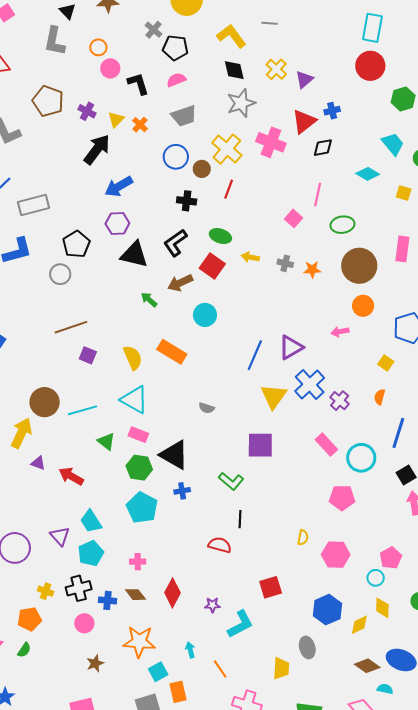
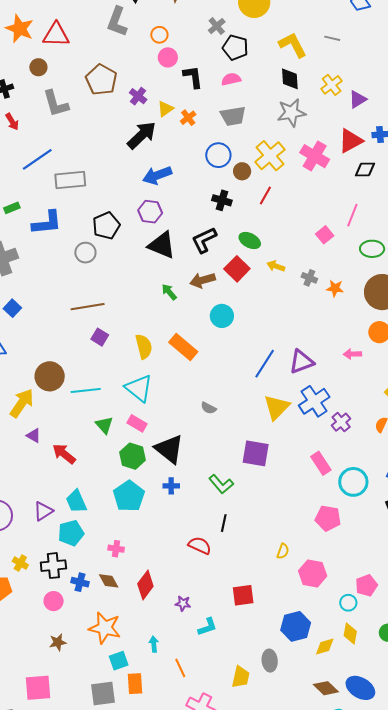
purple triangle: (60, 536) -> (43, 511), turned 30
cyan L-shape: (240, 624) -> (207, 627), size x0.7

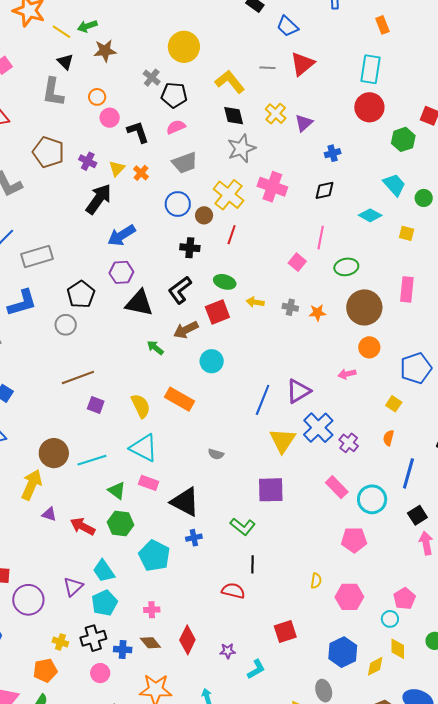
red triangle: (351, 141) -> (302, 64), moved
red square: (237, 269) -> (217, 312), turned 35
green hexagon: (133, 456) -> (121, 523), moved

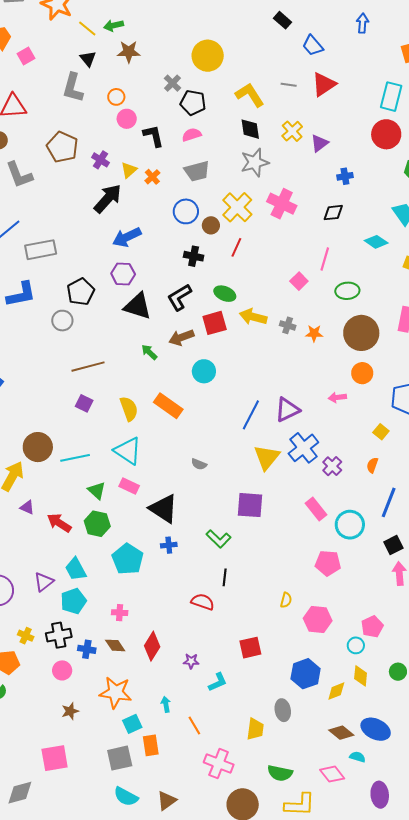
yellow arrow: (255, 302) -> (253, 317), size x1.5
brown line: (78, 377) -> (88, 367), moved

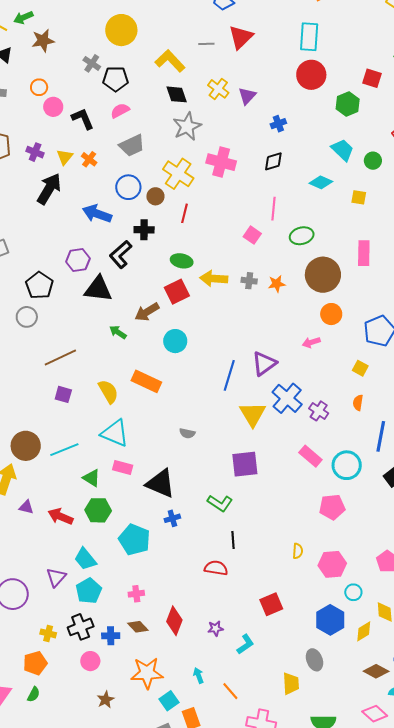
blue arrow: (127, 237) -> (97, 214), moved, turned 56
black L-shape: (179, 297) -> (121, 254), moved
cyan circle: (356, 645) -> (353, 592), moved

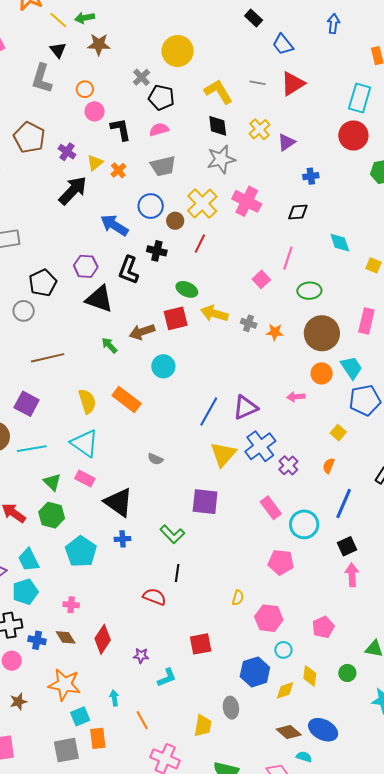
cyan trapezoid: (343, 150) -> (351, 368), moved
cyan diamond: (321, 182) -> (340, 243), turned 35
black L-shape: (121, 254) -> (129, 270), turned -40
purple square: (63, 394) -> (27, 404), moved, size x1.4

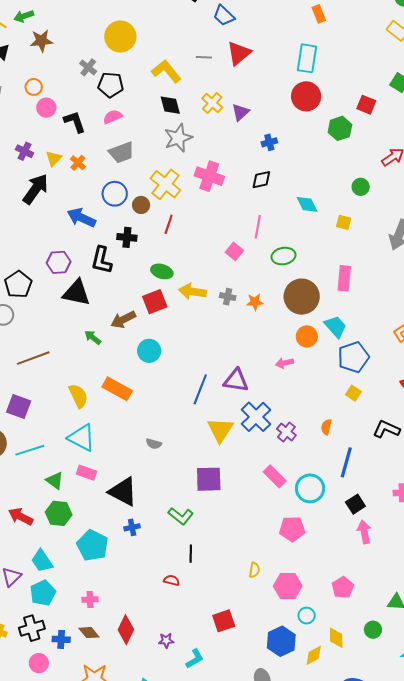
purple triangle: (245, 407) -> (236, 380), turned 40
yellow square: (338, 433) -> (353, 393), moved
red semicircle: (154, 597) -> (172, 580), size x0.7

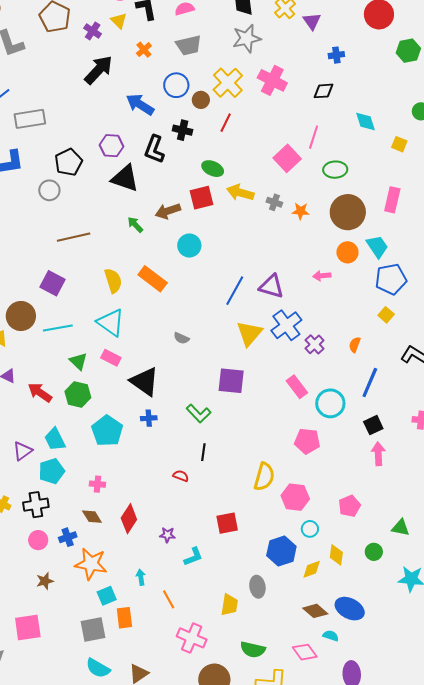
purple triangle: (240, 112) -> (312, 21), turned -30
yellow triangle: (54, 158) -> (119, 21), moved, turned -36
pink square: (234, 251) -> (287, 158), size x1.5
yellow semicircle: (254, 570) -> (264, 477), size x1.8
blue cross: (61, 639) -> (68, 537), moved, turned -30

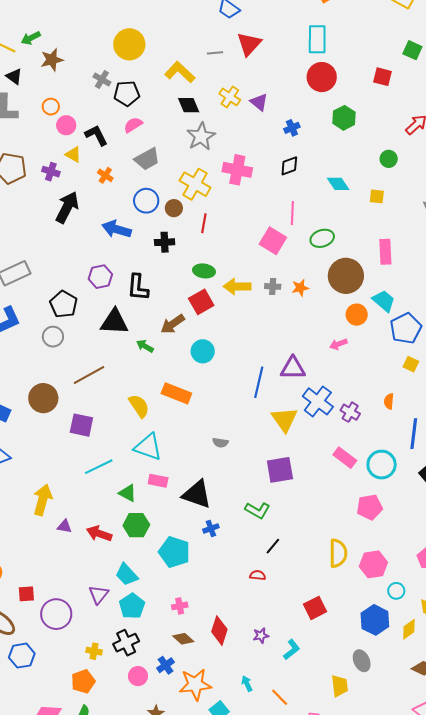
green hexagon: (408, 51) -> (344, 118), moved
black L-shape: (154, 149) -> (138, 287), moved
black triangle: (125, 178) -> (114, 322), moved
brown circle: (21, 316) -> (43, 398), moved
black line: (203, 452) -> (273, 546), turned 48

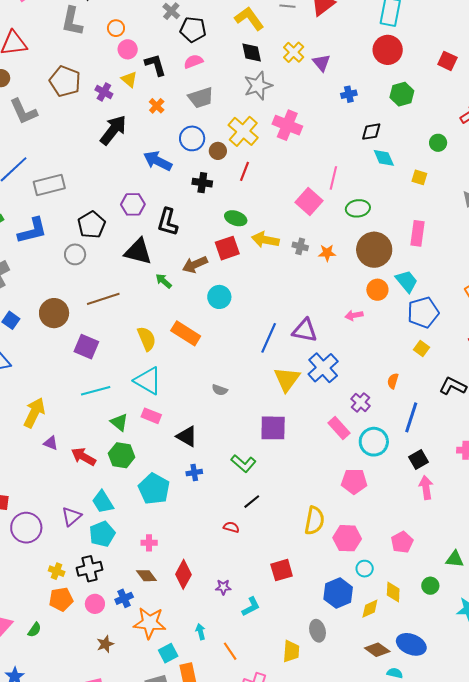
black diamond: (289, 166) -> (371, 132), moved
purple cross: (350, 412) -> (360, 402), moved
black triangle: (197, 494) -> (187, 436), size x0.7
orange pentagon: (83, 681) -> (61, 599), moved

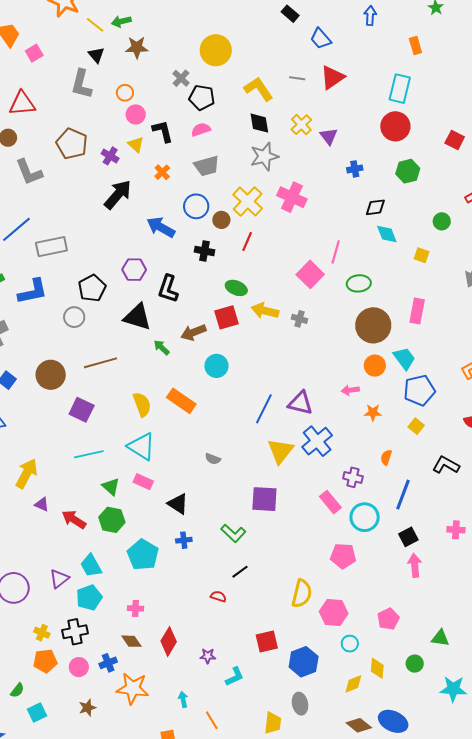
orange star: (327, 253) -> (373, 413), moved
purple cross: (360, 402) -> (353, 477), turned -30
blue hexagon: (338, 593) -> (304, 662), moved
cyan square: (168, 653) -> (37, 713), moved

